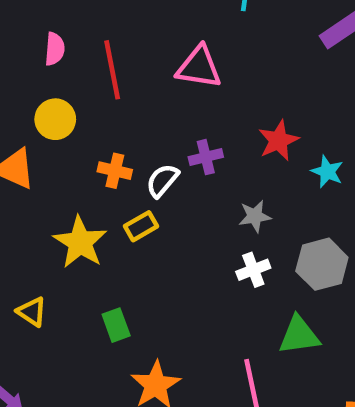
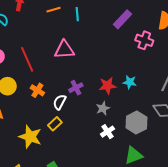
red star: (278, 141) -> (107, 86), moved, turned 30
orange cross: (115, 171) -> (37, 90), moved, turned 32

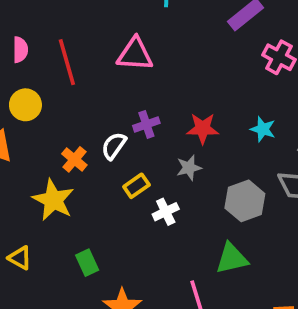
cyan star: (130, 82) -> (263, 129), moved
orange cross: (37, 90) -> (74, 159), moved
yellow rectangle: (55, 124) -> (136, 186), moved
white cross: (107, 132) -> (166, 212), moved

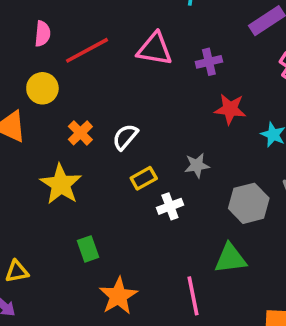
red line: (67, 62) -> (87, 50), turned 72
purple cross: (146, 124) -> (209, 62), moved
red star: (203, 128) -> (230, 109), moved
orange cross: (74, 159) -> (80, 133), moved
yellow triangle: (20, 258) -> (17, 272), moved, turned -45

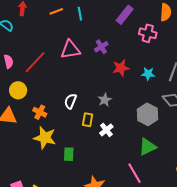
orange cross: (80, 133) -> (40, 112), moved
gray star: (197, 165) -> (105, 100), moved
yellow rectangle: (144, 178) -> (88, 120), turned -32
green rectangle: (88, 249) -> (69, 154), moved, turned 40

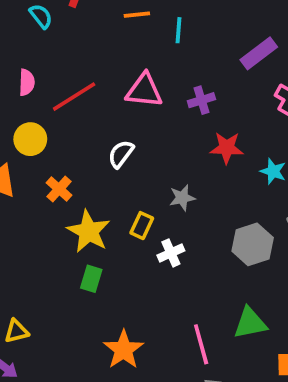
white semicircle: (70, 101) -> (121, 154), moved
yellow star: (45, 138) -> (89, 231), moved
green triangle: (148, 147) -> (250, 323), moved

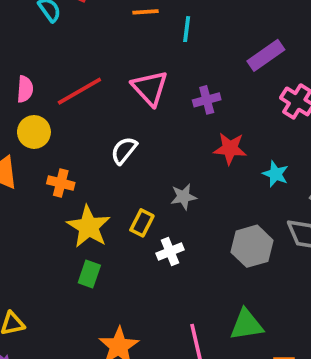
pink semicircle: (27, 82) -> (25, 89), moved
pink triangle: (144, 91) -> (150, 88), turned 39
orange cross: (59, 189) -> (61, 183), turned -30

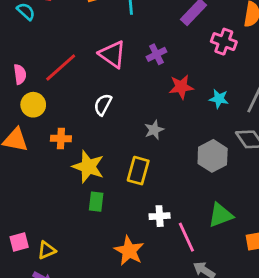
yellow rectangle: (142, 223) -> (138, 171), moved, size x1.4
white cross: (170, 251) -> (160, 216), moved, turned 30

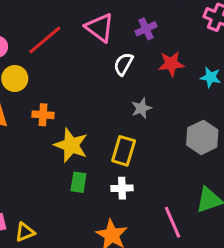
white semicircle: (103, 105) -> (123, 64), moved
white cross: (160, 216) -> (122, 188), moved

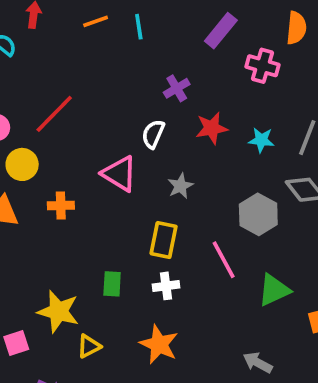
pink triangle: (100, 28) -> (120, 174), moved
yellow star: (71, 145) -> (58, 311), moved
pink line: (173, 222) -> (224, 260), moved
yellow triangle: (25, 232) -> (89, 346), moved

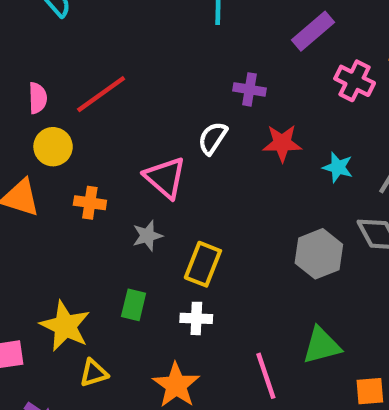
purple cross: (177, 88) -> (249, 89), turned 30
gray star: (180, 186) -> (147, 236), moved
pink line: (224, 260) -> (266, 376), moved

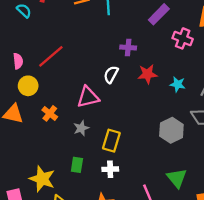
pink triangle: (165, 178) -> (88, 97), turned -50
orange cross: (90, 203) -> (50, 113), turned 35
green triangle: (322, 345) -> (177, 178), turned -50

